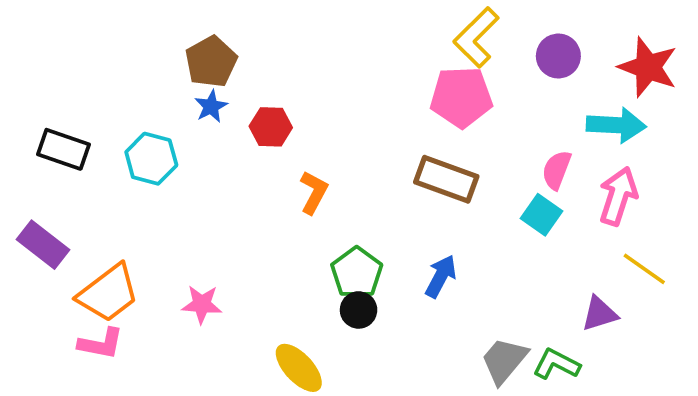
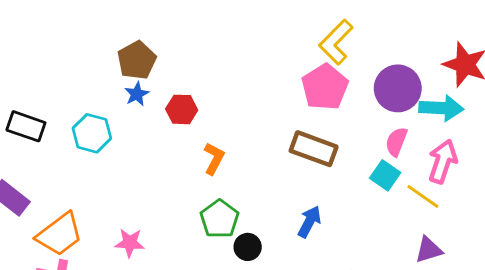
purple circle: (558, 56) -> (398, 88), moved, size x1.4
pink pentagon: (461, 97) -> (325, 87), turned -30
yellow line: (644, 269) -> (423, 196), moved
green pentagon: (357, 273) -> (220, 219), moved

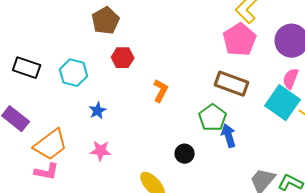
blue star: (137, 94) -> (98, 111), moved
red hexagon: (182, 109) -> (123, 58), moved
cyan square: (385, 175) -> (283, 103), size x1.6
green pentagon: (220, 219) -> (213, 118), moved
blue arrow: (309, 222) -> (229, 136), turned -45

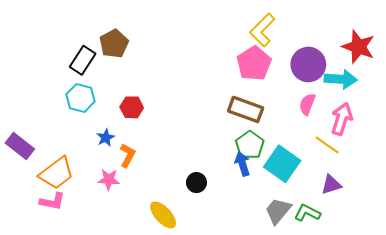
red hexagon: (123, 58) -> (132, 107), moved
black rectangle: (27, 68) -> (83, 60), moved, turned -76
orange L-shape: (161, 91) -> (128, 155), moved
cyan square: (283, 103) -> (282, 164), moved
green pentagon: (213, 118) -> (250, 145), moved

